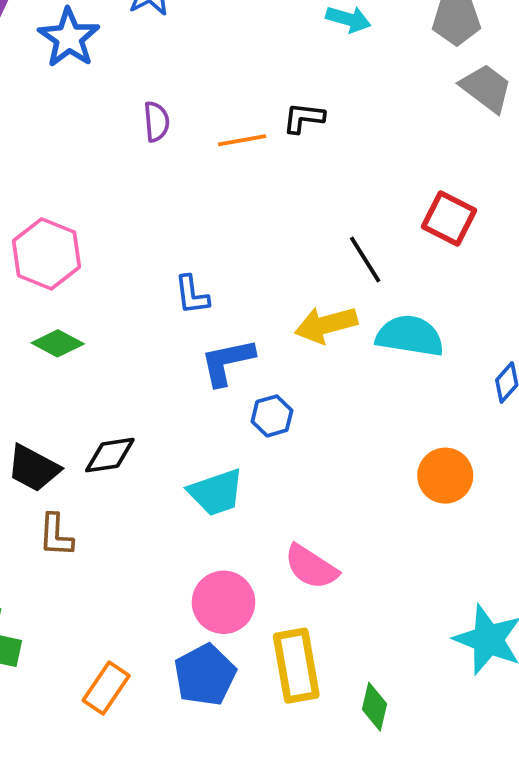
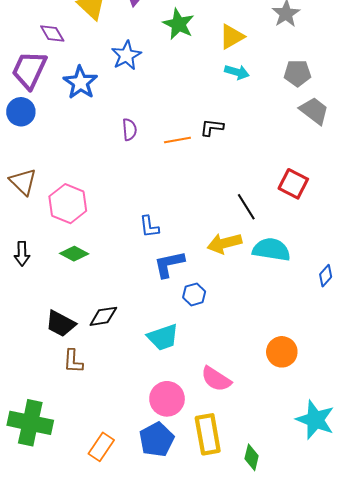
orange circle: (445, 476) -> (282, 352), moved

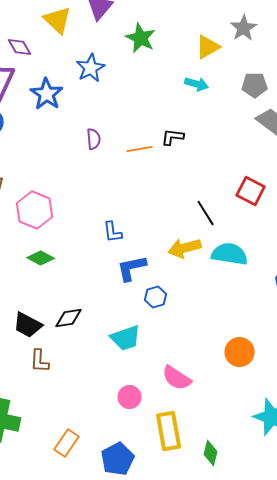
yellow triangle: (232, 37) -> (208, 47), moved
pink circle: (167, 399) -> (130, 397), size x0.7
blue pentagon: (157, 440) -> (118, 459), moved

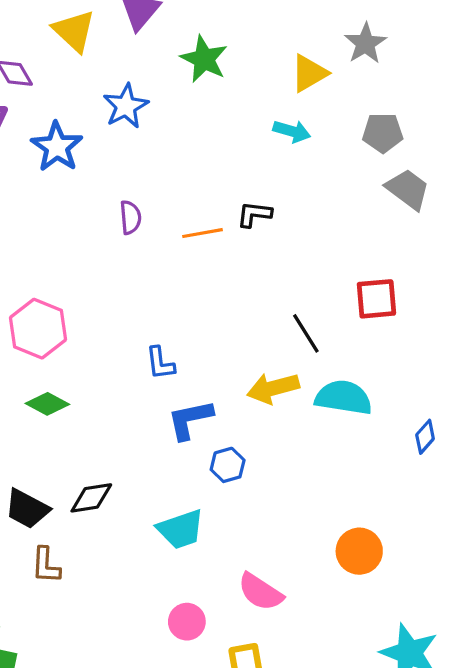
red square: (251, 191) -> (376, 299), turned -32

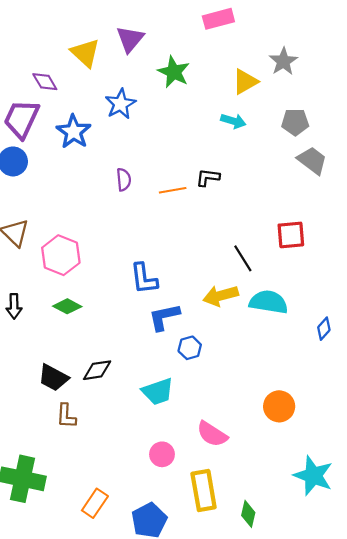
blue L-shape: (160, 363) -> (144, 279), size x1.4

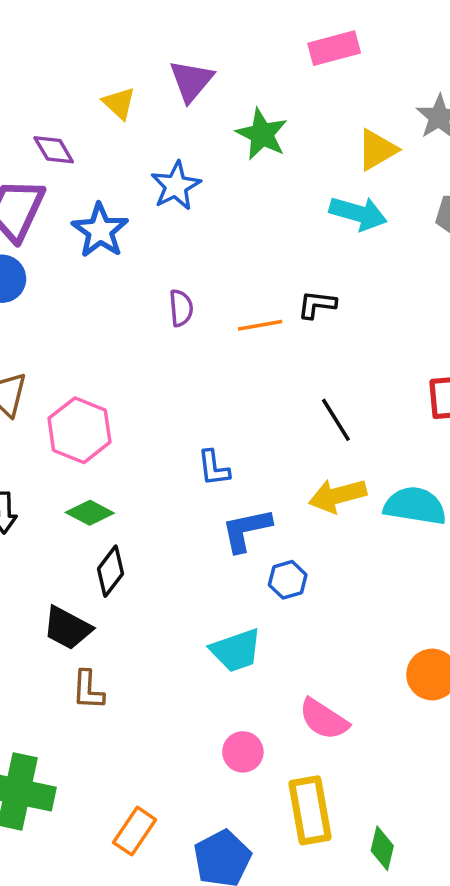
yellow triangle: (85, 53) -> (119, 103), size x0.7
cyan arrow: (233, 121) -> (358, 213), size x1.4
black line: (243, 258) -> (336, 420), moved
blue L-shape: (144, 279) -> (214, 468), size x0.7
black diamond: (97, 370) -> (110, 571), moved, turned -44

